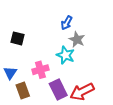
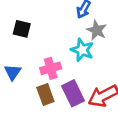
brown rectangle: (23, 91) -> (45, 95), moved

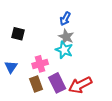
gray star: (97, 30) -> (66, 37), moved

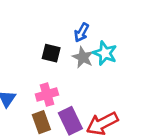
black square: (18, 34) -> (51, 53), moved
cyan star: (64, 50) -> (105, 53), moved

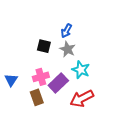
cyan star: (105, 53) -> (81, 70), moved
purple rectangle: (70, 121) -> (58, 83), moved, turned 72

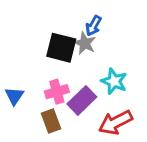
black square: (44, 46) -> (61, 48), size x1.5
gray star: (67, 49) -> (85, 43), moved

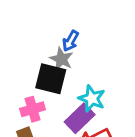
black square: (61, 48) -> (51, 79), moved
purple rectangle: (82, 100) -> (80, 118), moved

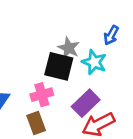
blue arrow: (71, 41) -> (111, 35), moved
cyan star: (92, 99) -> (94, 62), moved

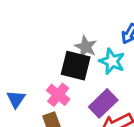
pink cross: (42, 95) -> (58, 95), turned -35

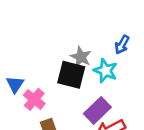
pink cross: (58, 95) -> (34, 99), moved
blue triangle: (16, 99) -> (15, 84), moved

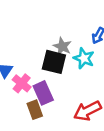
purple rectangle: (97, 110) -> (43, 93), moved, turned -70

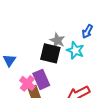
pink cross: (22, 83) -> (27, 83), moved

